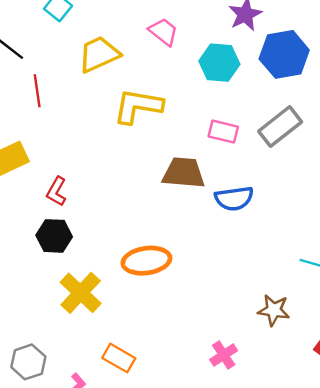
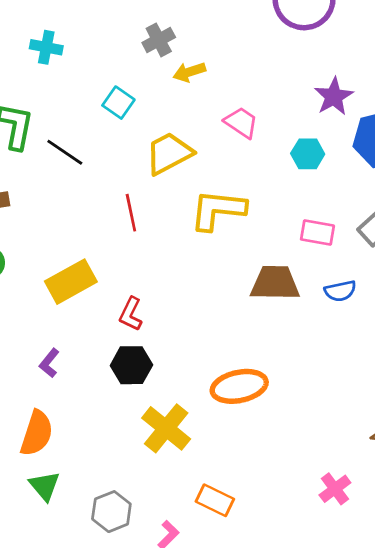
cyan hexagon: (219, 63) -> (308, 154), size x0.7
red line: (37, 91) -> (131, 213), moved
blue semicircle: (234, 198) -> (340, 291), moved, size x0.7

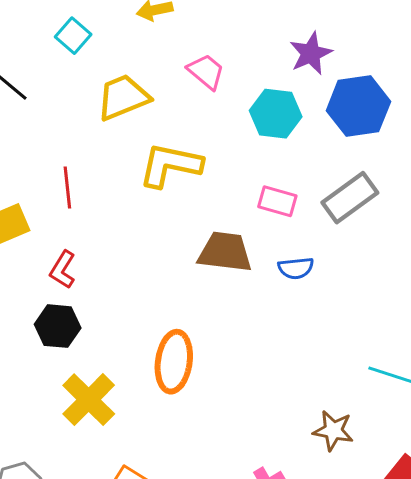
cyan hexagon: (308, 154) -> (276, 114), size x1.4
red line: (131, 213) -> (67, 188), moved
orange ellipse: (239, 386) -> (174, 362), turned -76

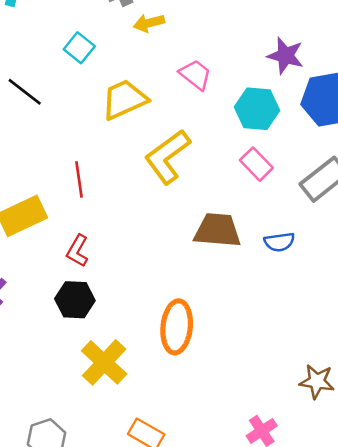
purple star: (311, 53) -> (285, 56), turned -30
yellow L-shape: (170, 165) -> (167, 157), turned -46
pink rectangle: (277, 201) -> (256, 164), moved, turned 32

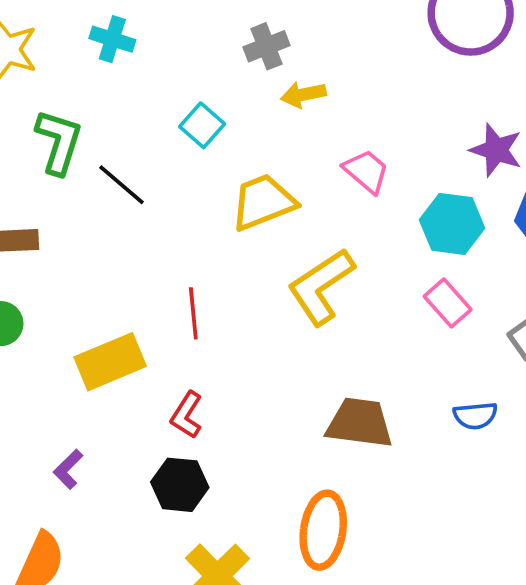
brown trapezoid: (218, 230) -> (360, 423), moved

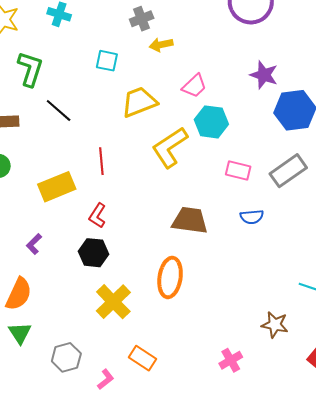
cyan square: (202, 125) -> (107, 61), turned -30
pink trapezoid: (366, 171) -> (194, 86), turned 96
black line: (121, 185) -> (59, 110), moved
cyan hexagon: (452, 224) -> (211, 122), moved
pink rectangle: (448, 303) -> (238, 171), moved, turned -35

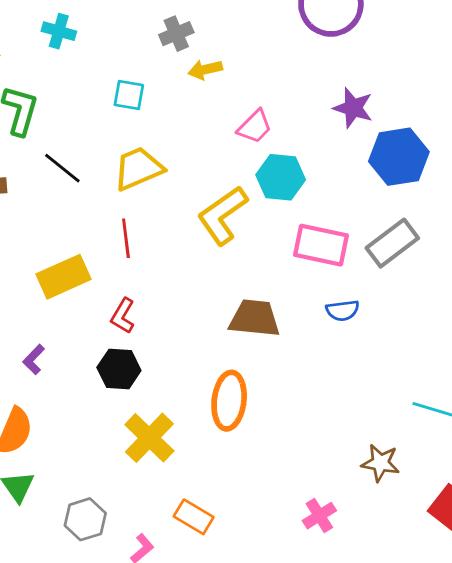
yellow trapezoid: (139, 102) -> (138, 169), moved
pink rectangle: (238, 171) -> (321, 245), size x1.5

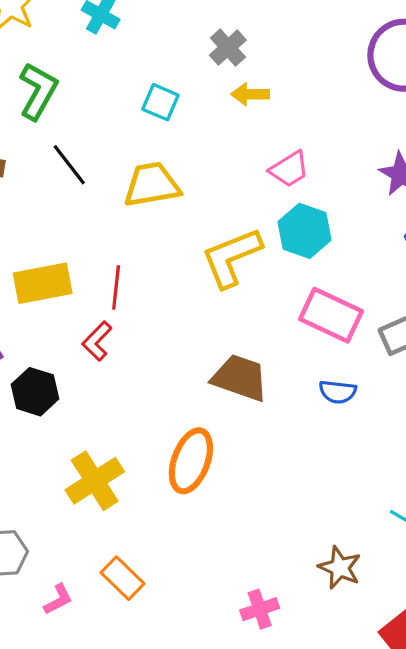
gray cross: (176, 34) -> (228, 48), turned -32
red line: (126, 238) -> (116, 287), moved
black hexagon: (119, 369) -> (35, 392), moved

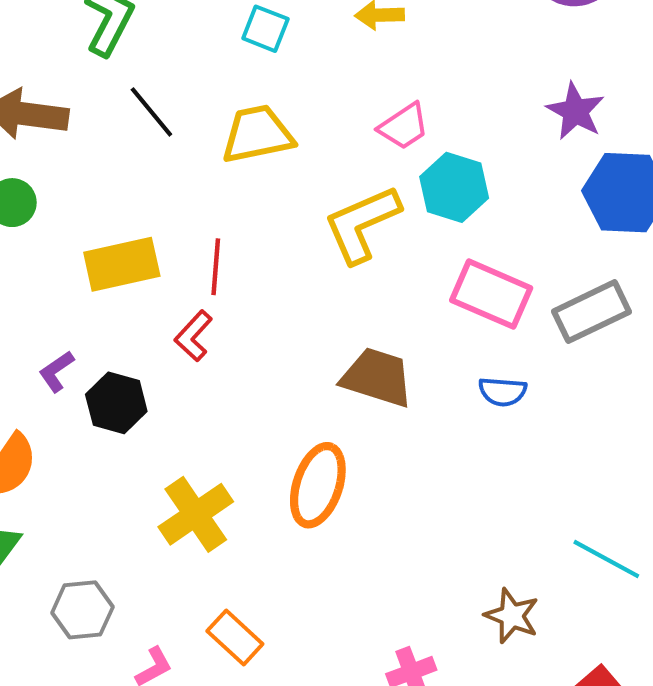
pink trapezoid: (289, 169) -> (404, 126), moved

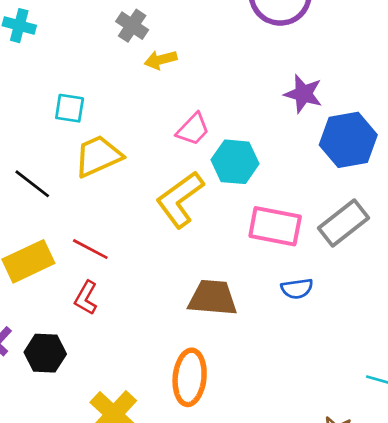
cyan square: (265, 29) -> (70, 108), moved
black line: (151, 112) -> (32, 184), moved
red line: (216, 267) -> (90, 249), turned -54

